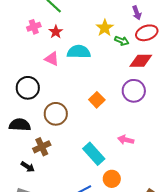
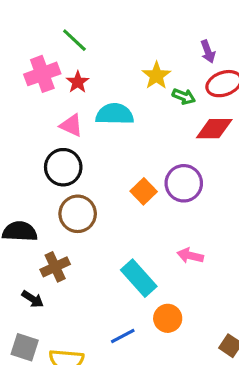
pink cross: (34, 27) -> (42, 74), size x1.5
black circle: (28, 88) -> (63, 167), moved
purple circle: (134, 91) -> (184, 183), moved

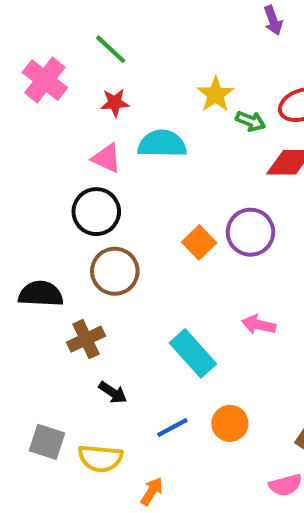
purple arrow: (208, 51) -> (273, 20), moved
pink cross: (42, 74) -> (45, 80), moved, turned -32
red star: (78, 82) -> (115, 103), turned 30
black arrow: (33, 299) -> (113, 393), moved
orange circle: (168, 318) -> (230, 423), moved

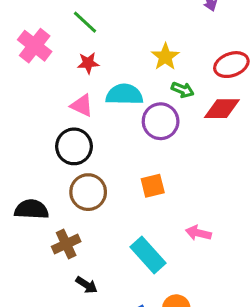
green arrow: (250, 121) -> (183, 90), moved
purple circle: (250, 232) -> (161, 121), moved
orange square: (199, 242) -> (153, 186), moved, turned 30

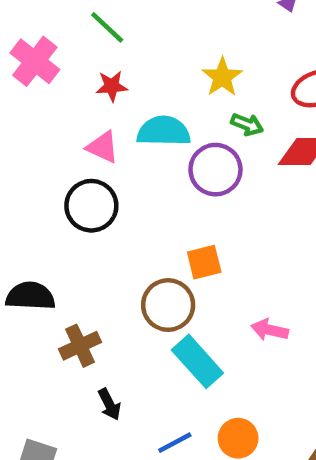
brown circle: (88, 192) -> (168, 305), moved
black arrow: (87, 285) -> (109, 404), turned 30

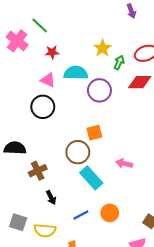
green line: (107, 27) -> (40, 25), moved
green arrow: (247, 124) -> (119, 63), moved, turned -88

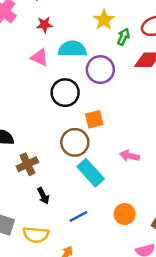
black circle: (43, 107) -> (65, 93), moved
orange circle: (110, 213) -> (125, 214), moved

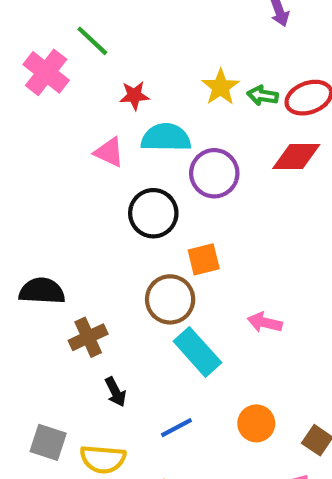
red star: (44, 25) -> (134, 95), moved
green arrow: (123, 37) -> (263, 95), moved, turned -105

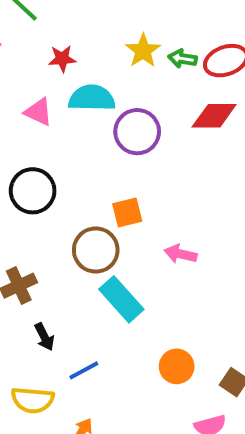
black circle: (153, 213) -> (33, 191), moved
pink arrow: (265, 323) -> (181, 254), moved
blue line: (176, 428) -> (84, 370), moved

